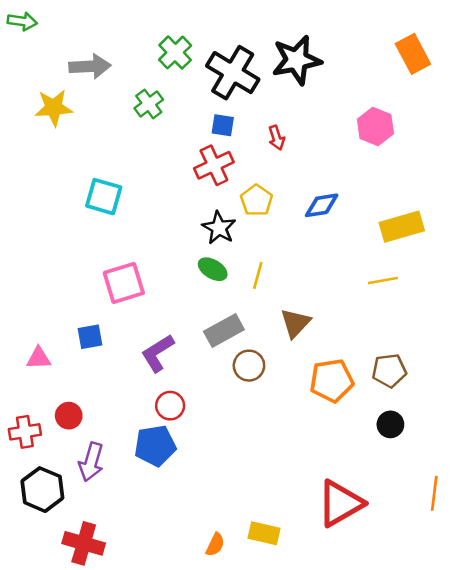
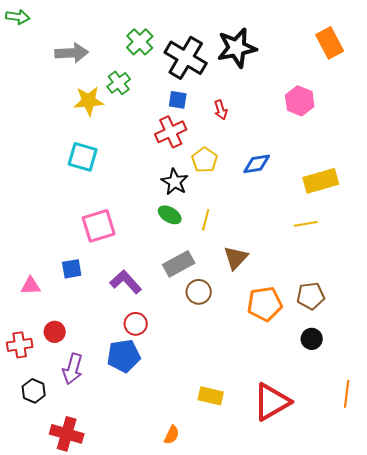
yellow star: (54, 108) -> (89, 101), moved
purple L-shape: (158, 353) -> (126, 282), turned 80
black hexagon: (42, 490) -> (34, 391), size x0.7
yellow rectangle: (264, 533) -> (211, 396), moved

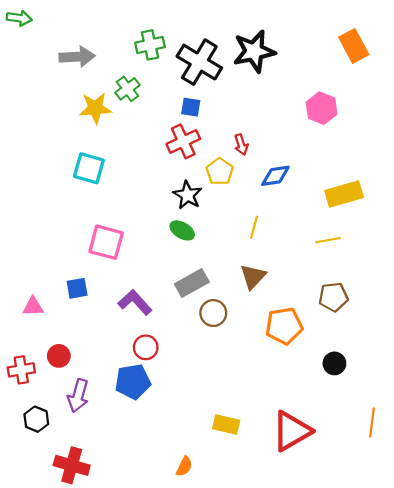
green cross: (140, 42) -> (150, 45), turned 32
red arrow: (221, 110) -> (241, 145), moved
yellow line: (206, 220) -> (254, 227), moved
pink square: (99, 226) -> (106, 242), turned 32
brown pentagon: (311, 296) -> (333, 297), moved

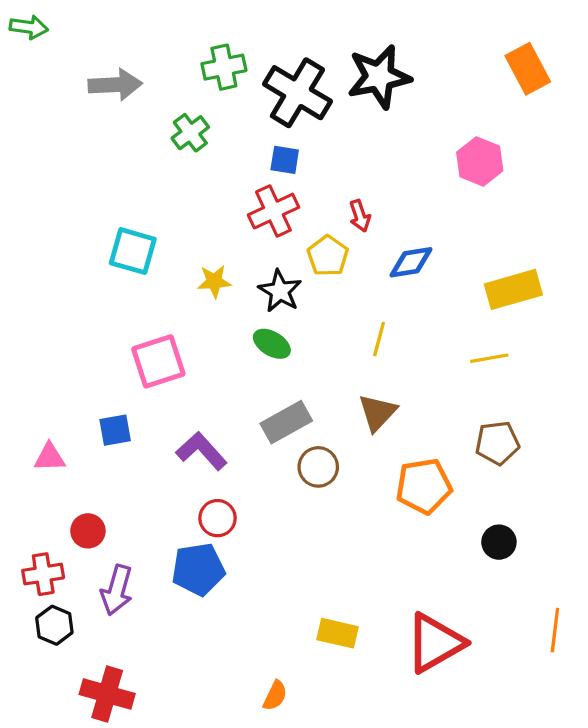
yellow star: (95, 108) -> (214, 281), moved, size x0.7
pink square: (106, 242) -> (158, 361), turned -33
red cross: (21, 370) -> (43, 574), moved

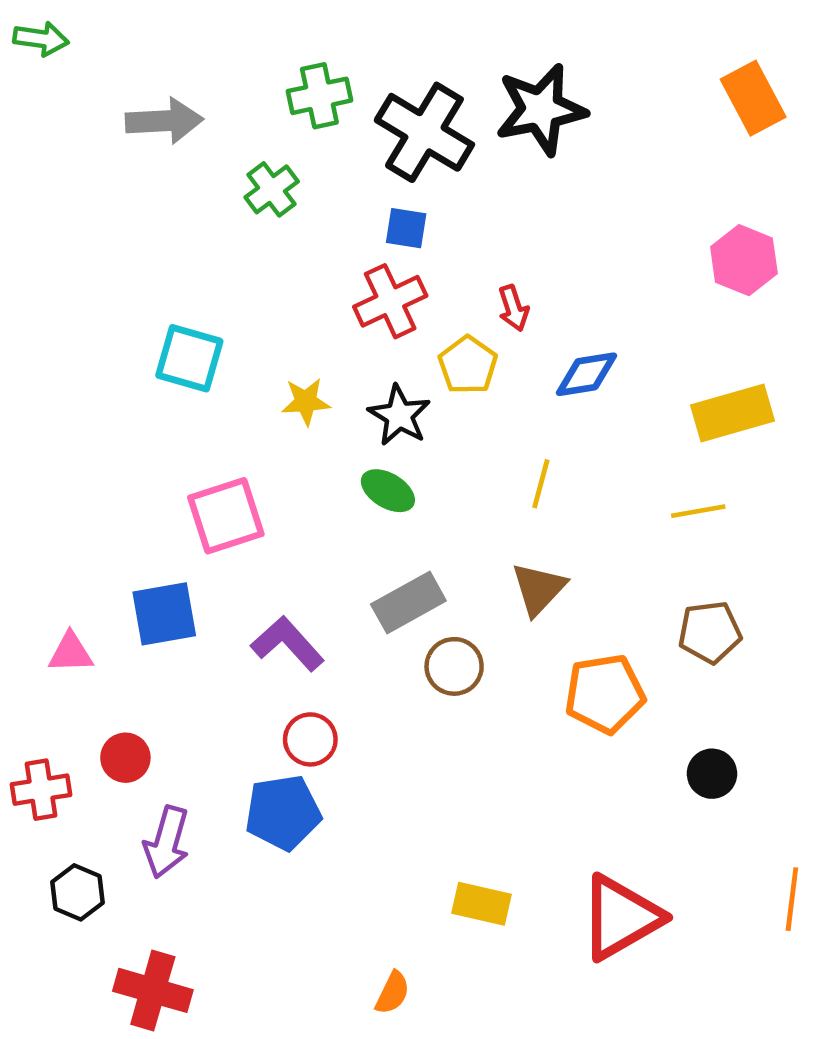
pink hexagon: (480, 161) -> (744, 260), moved
blue square: (115, 430) -> (164, 614), size x1.4
red cross: (43, 574) -> (41, 790), moved

